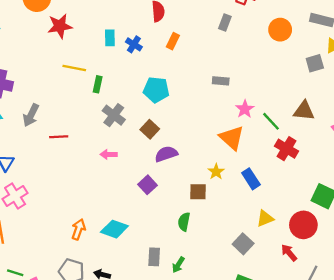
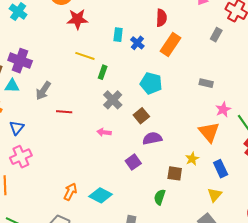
orange rectangle: (173, 41) -> (171, 44), size x1.6
yellow triangle: (265, 218) -> (215, 195), moved, turned -35

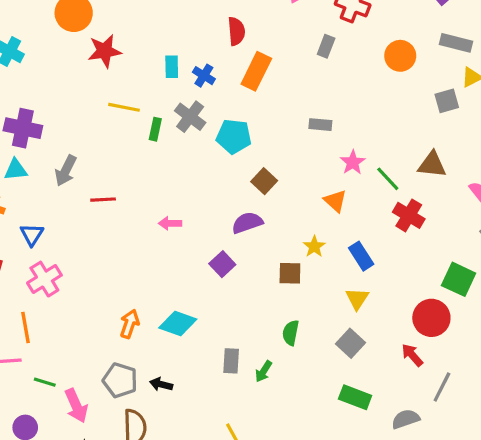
gray cross: (113, 100) -> (190, 117), moved
brown square: (141, 116) -> (264, 181), moved
orange triangle: (209, 132) -> (335, 201), size x0.7
green semicircle: (160, 197) -> (291, 333), moved

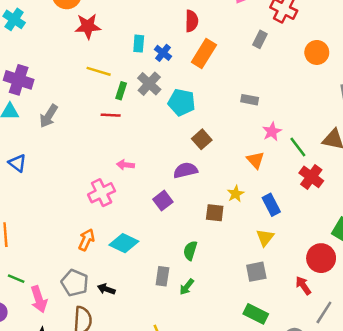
red line: (103, 200) -> (111, 115), moved
blue triangle: (32, 235) -> (17, 163), turned -30
pink cross: (44, 279) -> (102, 193), moved
green semicircle: (291, 333) -> (190, 251), moved
gray square: (350, 343) -> (256, 272), turned 30

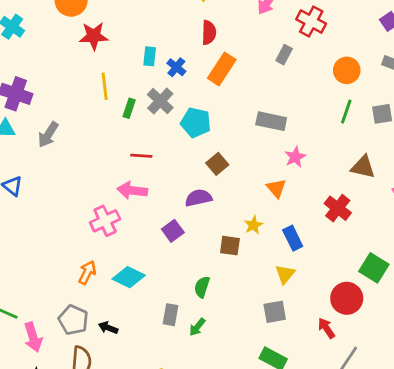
yellow line: (99, 71) -> (105, 86), turned 65
gray rectangle: (250, 100) -> (271, 121), size x1.5
red line: (111, 115) -> (141, 156), moved
green line: (298, 147) -> (346, 112), moved, turned 55
pink arrow: (125, 165) -> (132, 190), size x1.5

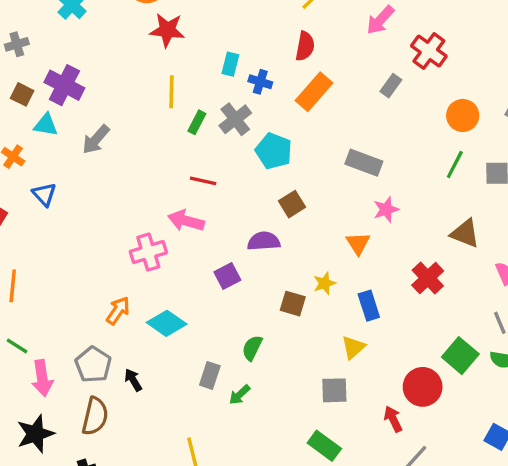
blue cross: (176, 67) -> (260, 82), turned -30
black arrow: (108, 328) -> (133, 380), turned 30

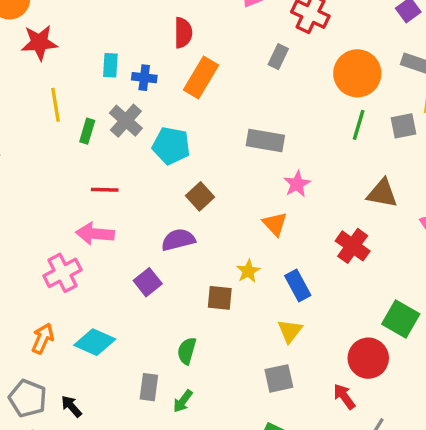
orange circle: (463, 115) -> (357, 73), size x1.4

